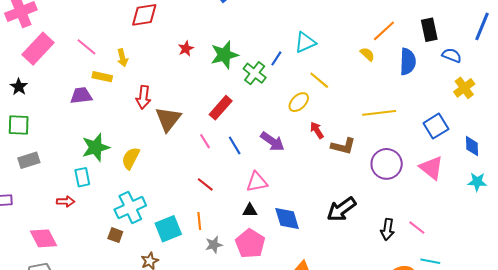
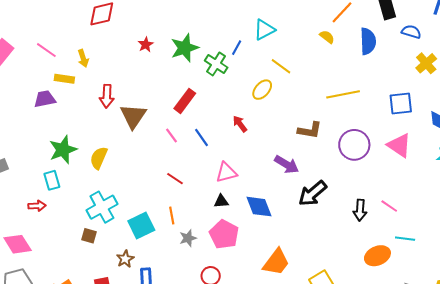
blue square: (436, 126) -> (401, 103), turned 30
red arrow: (317, 130) -> (240, 124), moved
purple arrow: (272, 141) -> (287, 164), moved

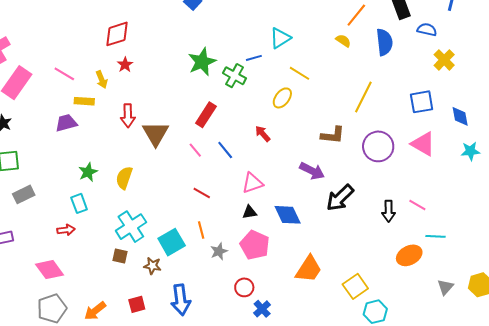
red star: (146, 45) -> (125, 65), moved
blue line: (237, 48) -> (254, 58), turned 49
yellow line: (343, 94) -> (363, 97), turned -48
green star: (63, 150) -> (88, 172), size x0.7
brown star: (125, 259) -> (152, 266), moved, turned -30

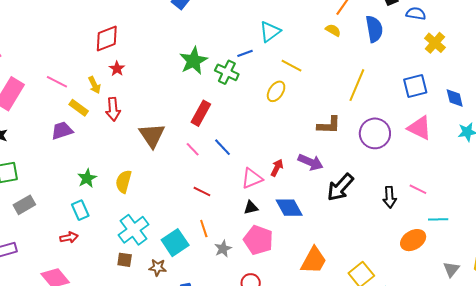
yellow rectangle: (84, 101) -> (79, 108), turned 36
red arrow: (128, 116) -> (113, 109), moved
red arrow: (263, 134) -> (277, 168), moved, turned 72

